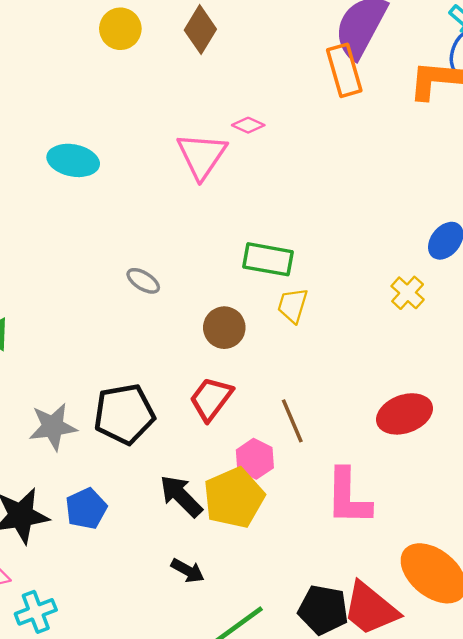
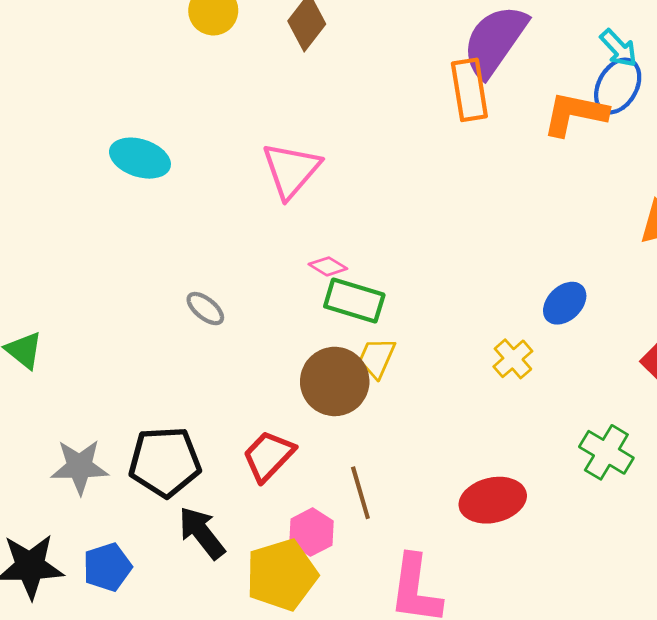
pink diamond: (248, 125) -> (328, 266), moved
brown circle: (224, 328) -> (335, 381), moved, size x1.4
black arrow: (181, 496) -> (202, 533), moved

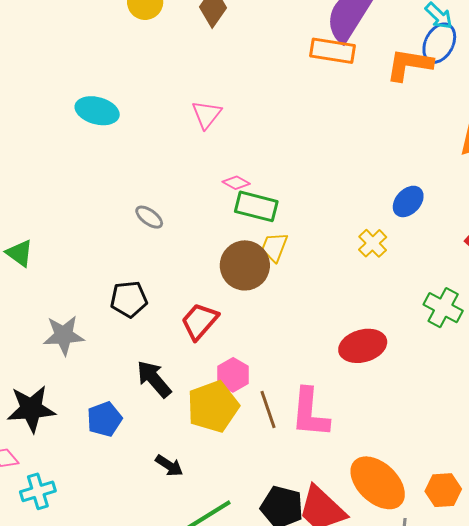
orange rectangle: (469, 90) -> (332, 51), turned -69
pink triangle: (291, 170) -> (206, 114), size x0.7
black pentagon: (165, 462) -> (129, 299), moved, size x0.7
brown line: (360, 493) -> (268, 410), moved
blue pentagon: (107, 567) -> (104, 419), moved

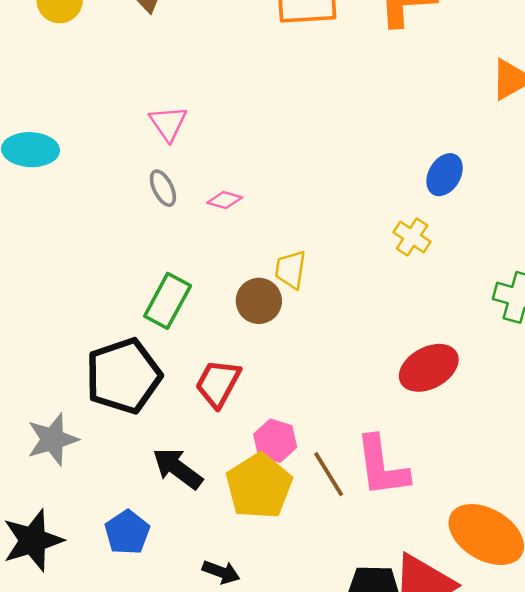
green rectangle: (256, 206) -> (168, 301), moved, turned -63
gray ellipse: (149, 217) -> (163, 188), moved, turned 40
brown circle: (245, 265) -> (259, 301), size x0.7
black pentagon: (129, 299) -> (123, 376), size x1.6

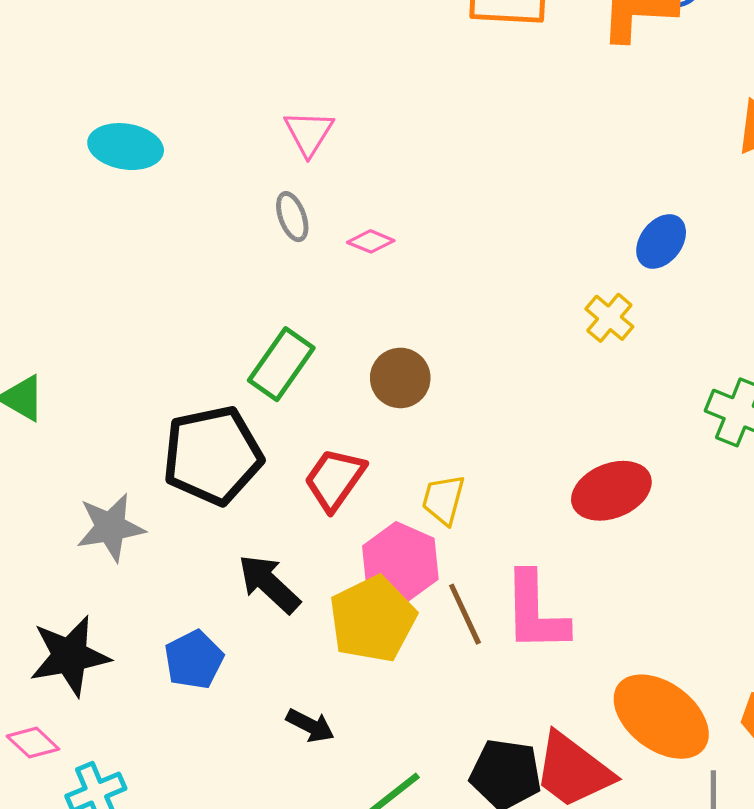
yellow trapezoid: (291, 269) -> (443, 500), moved
pink hexagon: (275, 441) -> (400, 563), size x1.4

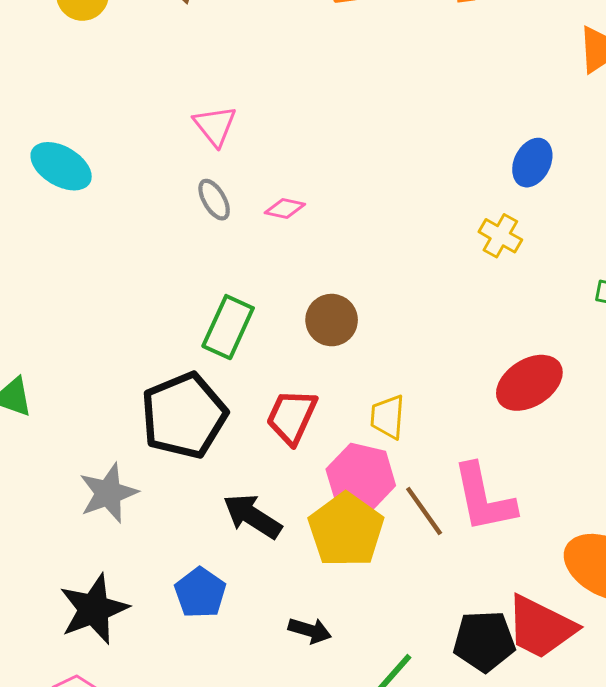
cyan ellipse: (126, 147) -> (61, 166), turned 32

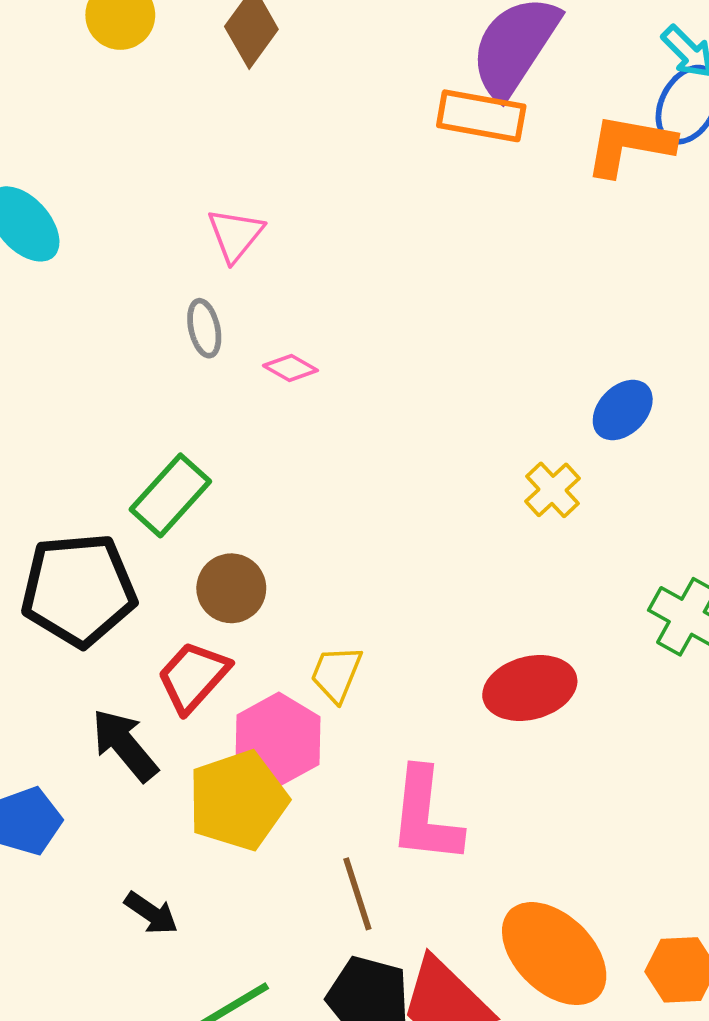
brown circle: (332, 320) -> (231, 588), moved
red trapezoid: (292, 417) -> (193, 677), moved
brown line: (424, 511) -> (357, 894), moved

